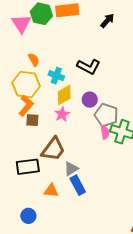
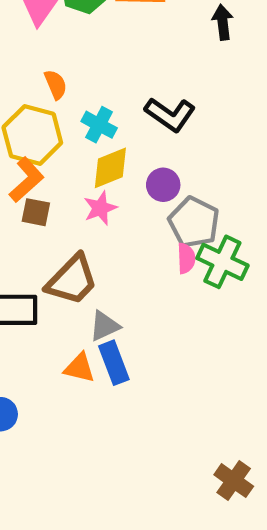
black arrow: (107, 21) -> (223, 22), turned -56
orange triangle: (51, 191) -> (79, 368), moved

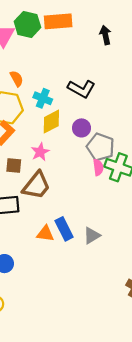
pink star: (100, 208) -> (40, 152), moved
brown square: (36, 212) -> (14, 166), moved
gray triangle: (105, 326) -> (92, 235), moved

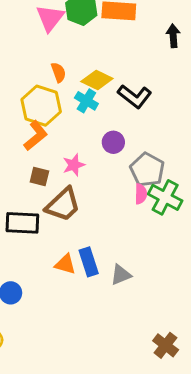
yellow diamond: (51, 122) -> (97, 80), moved, turned 45
purple circle: (81, 128) -> (113, 142), moved

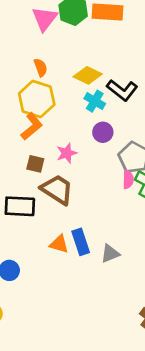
orange semicircle: (58, 72) -> (41, 67), moved
cyan cross: (86, 101) -> (95, 101), moved
brown trapezoid: (63, 205) -> (57, 189), turned -104

